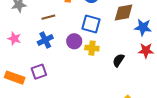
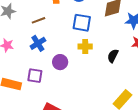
purple circle: (74, 41) -> (60, 62), moved
purple square: (39, 72) -> (35, 76), turned 35

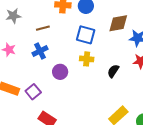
purple square: (35, 76) -> (33, 92), moved, turned 35

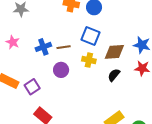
brown diamond: (118, 23) -> (114, 52), moved
brown line: (43, 28) -> (64, 47), moved

